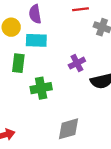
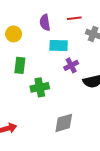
purple semicircle: (35, 14) -> (45, 22), moved
cyan rectangle: (36, 40) -> (59, 45), moved

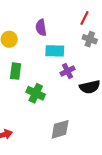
red line: (74, 18) -> (84, 18), moved, turned -56
green cross: (40, 87) -> (36, 93), turned 36

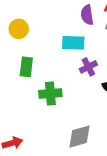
purple semicircle: (41, 28) -> (87, 15), moved
green cross: (36, 93) -> (50, 94), turned -30

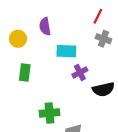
purple semicircle: (87, 15) -> (45, 26), moved
green cross: (50, 94) -> (49, 113), moved

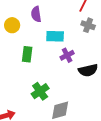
green rectangle: (25, 72) -> (27, 54), moved
green cross: (49, 113) -> (40, 91), turned -30

